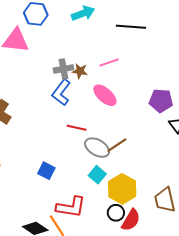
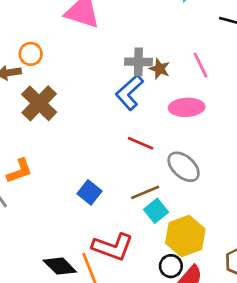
pink line: (109, 63) -> (201, 65), turned 72
pink ellipse: (105, 95) -> (187, 107), turned -55
brown line: (117, 145) -> (145, 192), moved
gray ellipse: (97, 148) -> (184, 167), moved

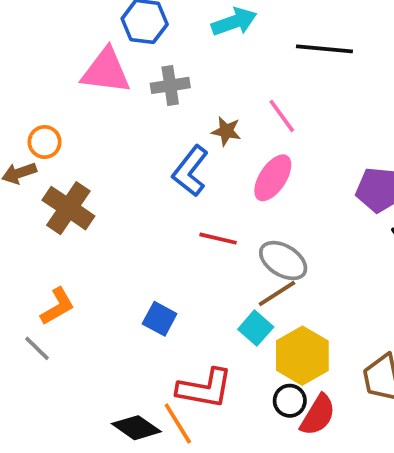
gray cross: (138, 62) -> (170, 85), moved
pink ellipse: (187, 107) -> (273, 178), turned -44
brown line: (145, 192) -> (277, 294), moved

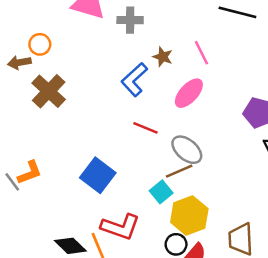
orange L-shape: (57, 306) -> (30, 173), moved
blue square: (160, 319) -> (98, 175), size x1.5

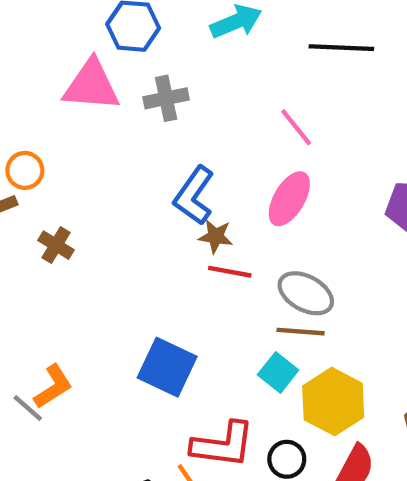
brown star: (163, 57) -> (216, 236), moved
brown cross: (49, 91) -> (56, 245), size x0.6
brown line: (179, 171) -> (301, 332), turned 40
black circle: (176, 244) -> (287, 459), moved

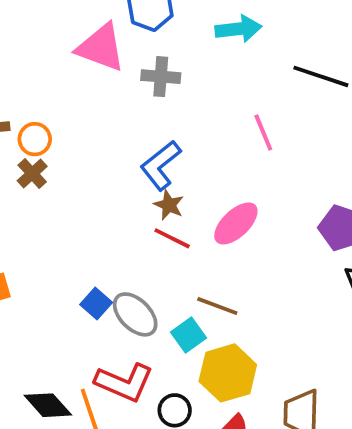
orange circle: (25, 170) -> (35, 139), moved
pink ellipse: (289, 199) -> (236, 223), moved
gray ellipse: (306, 293) -> (135, 314), moved
blue square: (167, 367) -> (96, 303), size x0.6

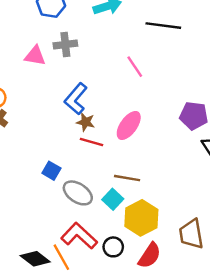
pink triangle: (101, 47) -> (35, 56), moved, size x0.7
blue square: (96, 303) -> (51, 171), moved
red L-shape: (124, 382) -> (79, 236), turned -150

